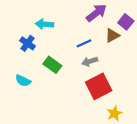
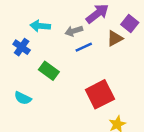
gray arrow: (90, 61) -> (74, 31), moved
cyan semicircle: (23, 81) -> (23, 98), moved

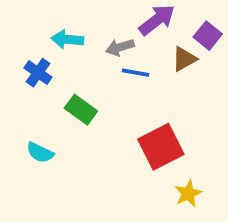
blue line: (84, 47) -> (136, 73), turned 35

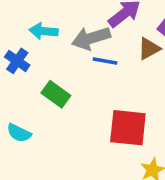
gray arrow: (120, 47) -> (91, 38), size x1.5
red square: (161, 147) -> (128, 128), turned 33

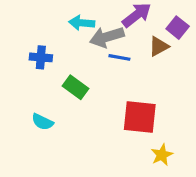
cyan arrow: (44, 31) -> (82, 23), moved
blue cross: (17, 61) -> (41, 57), turned -30

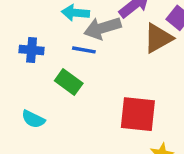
brown triangle: (159, 46) -> (158, 38), size x1.4
blue line: (119, 57) -> (84, 50), moved

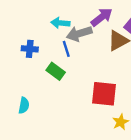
blue line: (84, 50) -> (66, 49), turned 63
cyan semicircle: (33, 119) -> (24, 105), moved, turned -105

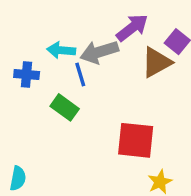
cyan arrow: (60, 23) -> (61, 50), moved
cyan semicircle: (24, 105) -> (18, 178), moved

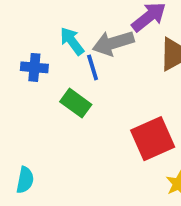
cyan arrow: (61, 50) -> (72, 41), turned 48
red square: (136, 140) -> (153, 139), turned -30

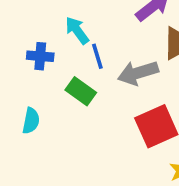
gray arrow: (113, 43) -> (138, 73), moved
cyan semicircle: (25, 180) -> (31, 121), moved

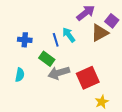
cyan arrow: (77, 30) -> (69, 35), moved
gray arrow: (138, 73) -> (59, 73), moved

